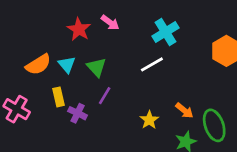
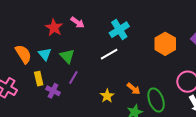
orange semicircle: (38, 64) -> (23, 54), turned -90

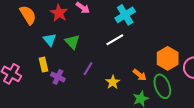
orange hexagon: (165, 44) -> (168, 58), moved
orange semicircle: (23, 54) -> (28, 15), moved
purple line: (73, 78) -> (88, 69), moved

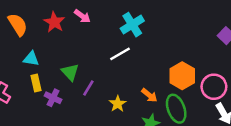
cyan triangle: (50, 40) -> (31, 59), moved, turned -40
green triangle: (72, 42) -> (70, 72), moved

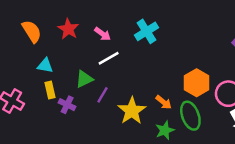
pink arrow: (82, 16) -> (103, 34), moved
white line: (120, 54) -> (109, 58), moved
green triangle: (70, 72) -> (84, 79), turned 48
yellow star: (118, 104) -> (132, 111), size x1.6

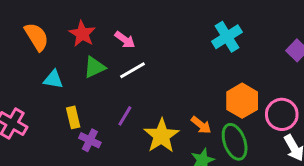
cyan cross: (146, 31) -> (227, 37), moved
green triangle: (84, 79) -> (94, 67), moved
yellow rectangle: (50, 90) -> (73, 117), moved
purple cross: (67, 105) -> (90, 140), moved

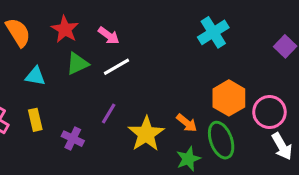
yellow rectangle: (73, 117) -> (35, 120), moved

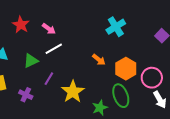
green triangle: (77, 64) -> (31, 61), moved
orange arrow: (187, 123) -> (99, 60), moved

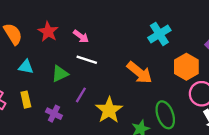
white line: (54, 49) -> (87, 60), turned 48
orange arrow: (99, 60) -> (139, 73), size x1.6
orange hexagon: (126, 69) -> (186, 67), moved

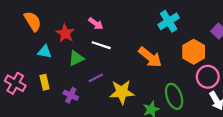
red star: (48, 32) -> (65, 33), moved
purple line: (81, 95) -> (96, 78), turned 32
yellow star: (109, 110) -> (122, 92), turned 30

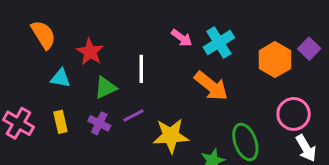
cyan cross: (169, 21) -> (219, 42), moved
pink arrow: (96, 23) -> (182, 38), moved
white line: (101, 45) -> (141, 69), turned 72
orange hexagon: (194, 52) -> (275, 60), moved
purple cross: (71, 95) -> (99, 123), moved

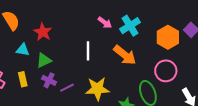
white line: (141, 69) -> (88, 51), moved
green triangle: (106, 88) -> (44, 60), moved
pink circle: (294, 114) -> (166, 71), moved
purple line: (133, 116) -> (67, 88), moved

